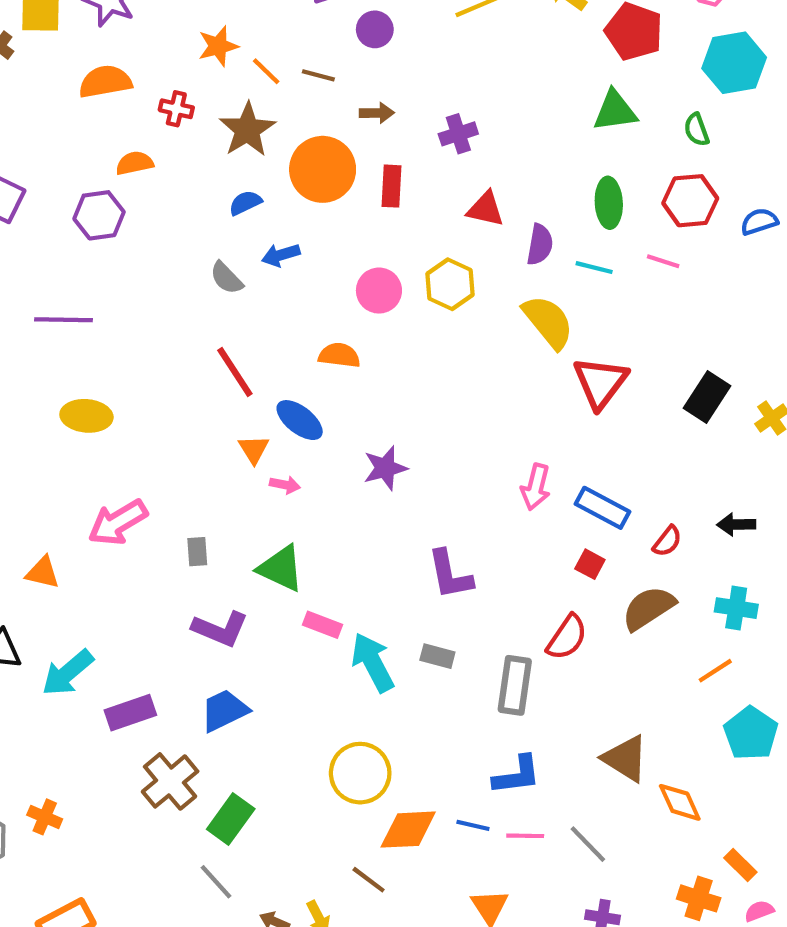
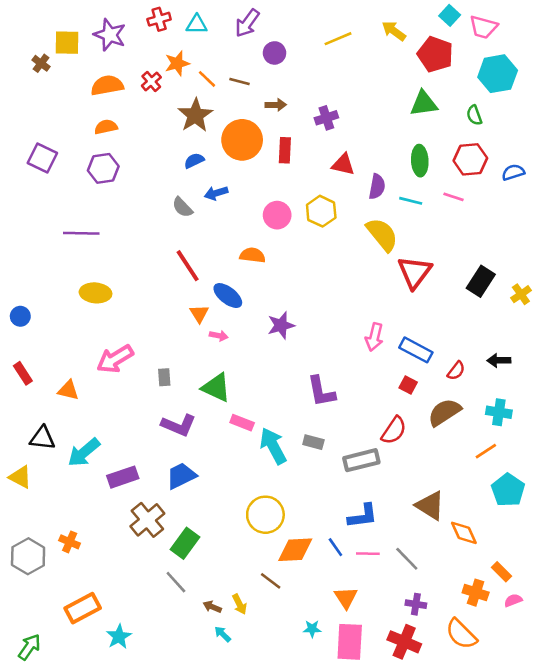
red cross: (176, 109) -> (151, 82), moved, turned 36
orange semicircle: (135, 163) -> (106, 127), moved
gray rectangle: (515, 685) -> (361, 460), turned 68
blue line: (473, 825) -> (335, 547), turned 42

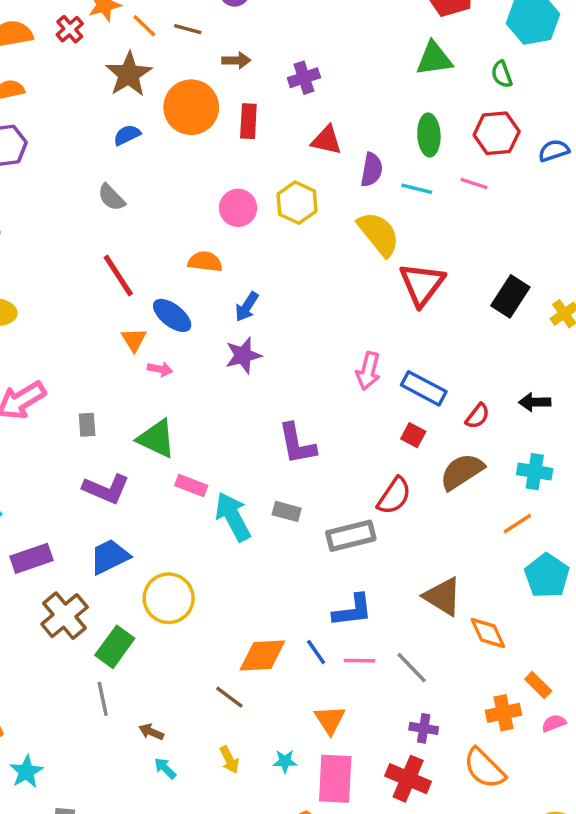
blue arrow: (216, 193) -> (247, 307), moved, turned -40
yellow circle: (265, 515) -> (169, 598), moved
gray line: (176, 582) -> (103, 699), turned 30
orange cross: (476, 593) -> (503, 713), turned -30
yellow arrow: (239, 604) -> (229, 760), moved

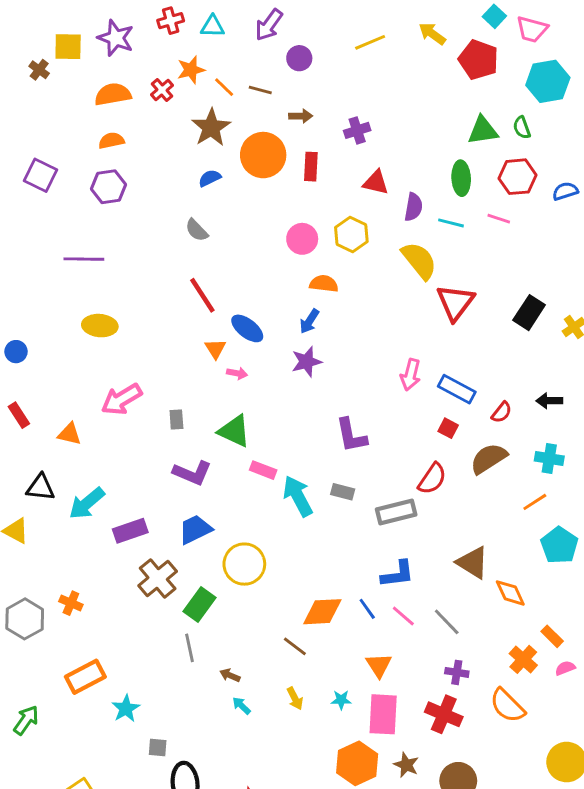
green triangle: (434, 59) -> (483, 130), moved
orange semicircle: (205, 262) -> (324, 284), moved
pink line: (359, 661) -> (403, 616), turned 40
orange cross: (503, 713) -> (523, 659), turned -36

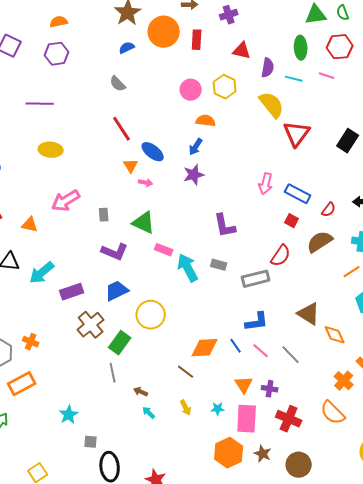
purple cross: (457, 672) -> (270, 389), moved
orange rectangle: (85, 677) -> (22, 384), moved

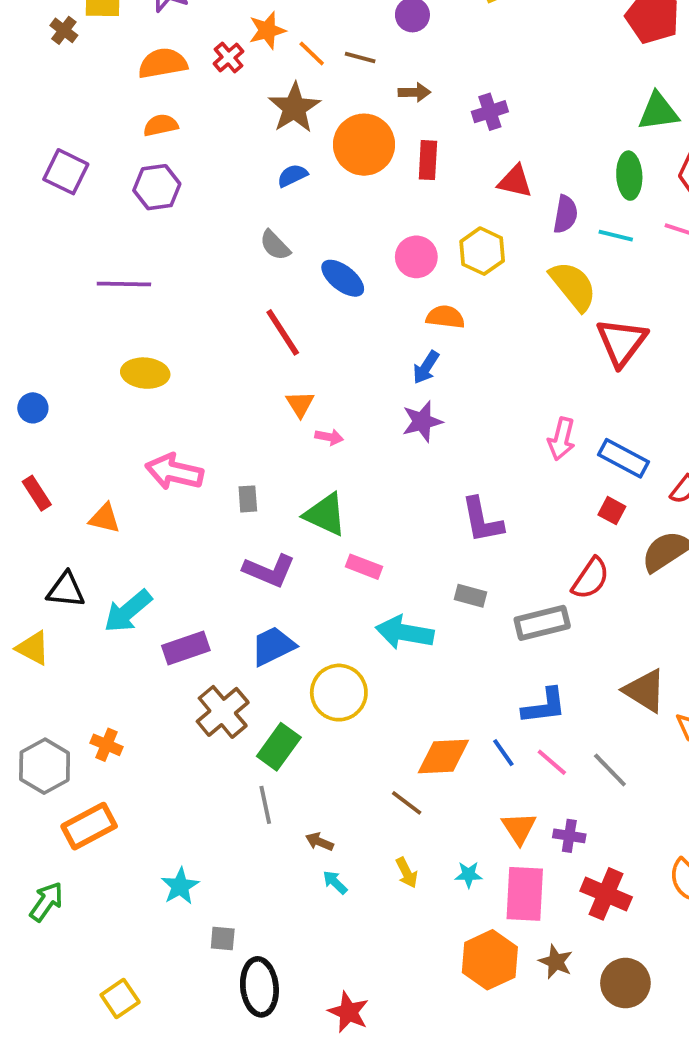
blue ellipse: (153, 152) -> (343, 278), moved
pink arrow: (66, 201) -> (174, 472), turned 44
cyan arrow: (188, 268) -> (405, 633), moved, turned -52

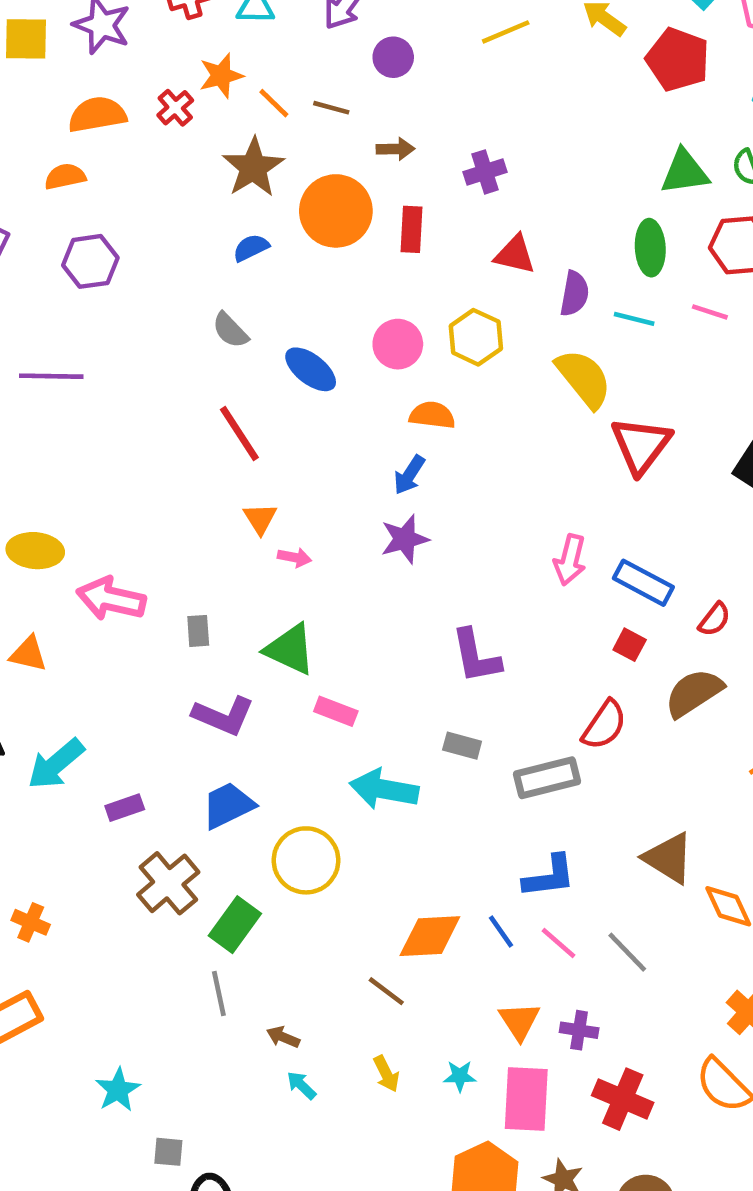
orange semicircle: (161, 125) -> (65, 177), moved
yellow ellipse: (145, 373) -> (35, 551), moved
purple rectangle: (186, 648) -> (125, 808), size x0.7

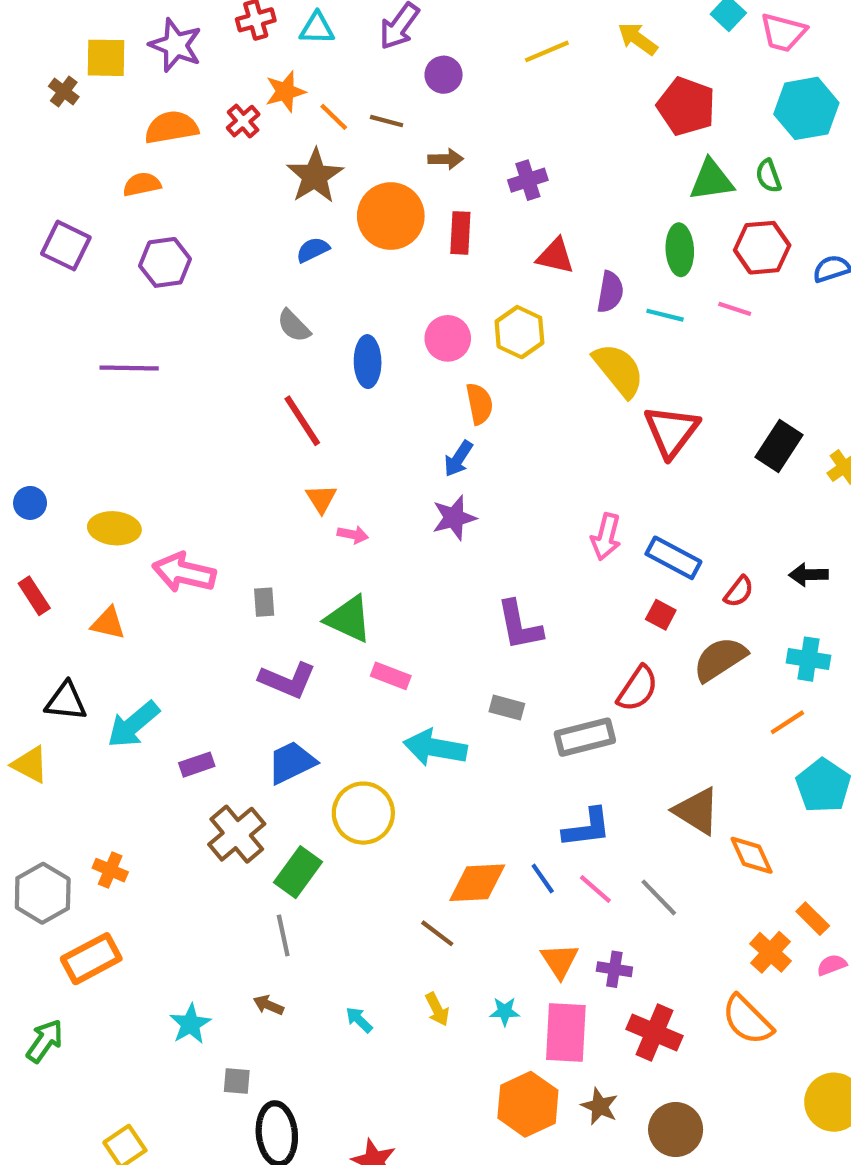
red pentagon: (678, 60) -> (686, 106), moved
blue ellipse: (311, 369) -> (368, 362), turned 51
orange semicircle: (432, 415) -> (479, 404), turned 72
brown arrow: (283, 1037) -> (268, 1005), moved

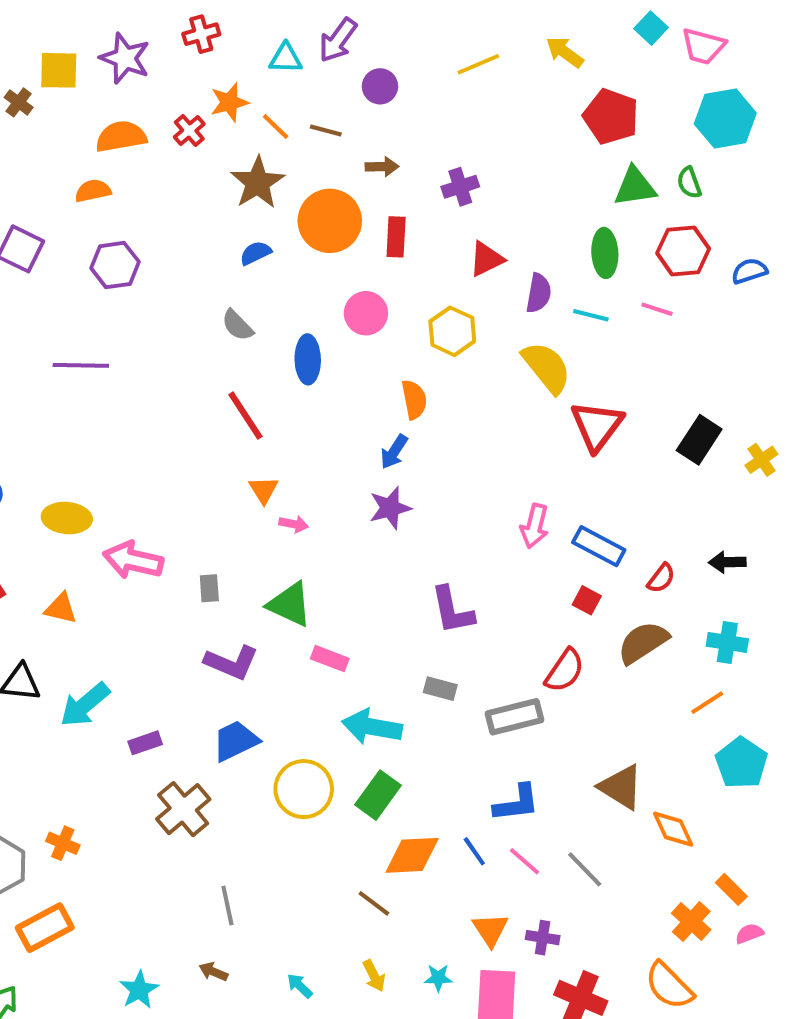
cyan triangle: (317, 28) -> (286, 58), moved
red triangle: (555, 256) -> (486, 259), turned -39
pink circle: (448, 338) -> (366, 313), moved
green rectangle: (298, 872) -> (378, 795), moved

